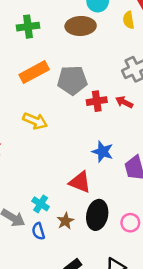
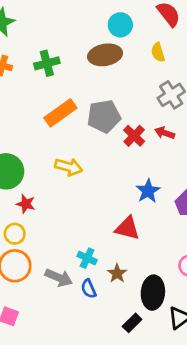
yellow semicircle: (129, 20) -> (158, 52), moved
red cross: (97, 101) -> (134, 136), turned -30
blue star: (103, 152) -> (148, 191), turned 30
black ellipse: (97, 215) -> (153, 293), moved

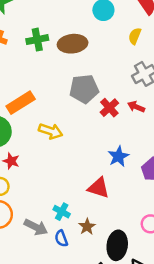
yellow semicircle: (158, 52) -> (135, 36), turned 35
brown ellipse: (105, 55) -> (73, 44), moved
orange rectangle: (60, 113) -> (21, 103), moved

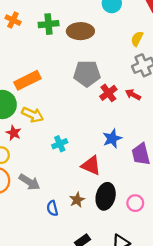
yellow semicircle: (135, 36) -> (137, 39), moved
yellow arrow: (51, 131) -> (33, 115), moved
cyan cross: (62, 212) -> (60, 144), moved, turned 32
gray arrow: (36, 227) -> (29, 182), moved
black ellipse: (117, 245) -> (106, 196), moved

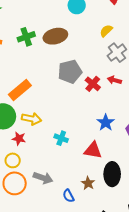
yellow semicircle: (137, 39) -> (106, 31), turned 32
cyan cross: (60, 144) -> (61, 138), turned -32

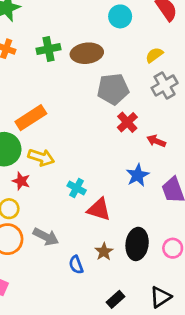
gray pentagon: (70, 72) -> (113, 89), moved
red arrow: (114, 80) -> (156, 141), moved
red triangle: (93, 150) -> (99, 209), moved

